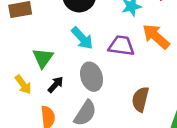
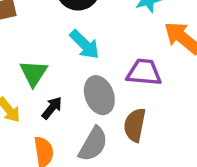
purple trapezoid: (121, 46) -> (144, 72), moved
brown semicircle: (140, 99) -> (135, 125), moved

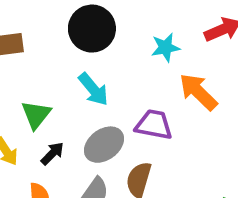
gray ellipse: (99, 95) -> (104, 145), turned 69

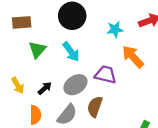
green triangle: (36, 115) -> (37, 50), moved

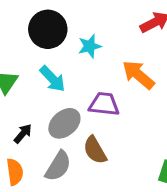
cyan star: (115, 29) -> (90, 46), moved
brown semicircle: (95, 107) -> (95, 150), turned -42

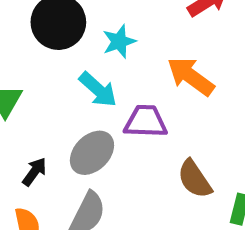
cyan arrow: (53, 79) -> (98, 90), moved
brown semicircle: (95, 150) -> (195, 179), moved

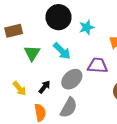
cyan arrow: (98, 90) -> (62, 51), moved

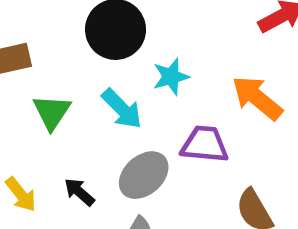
cyan star: (87, 27) -> (171, 77), moved
black arrow: (44, 87) -> (79, 192), turned -88

